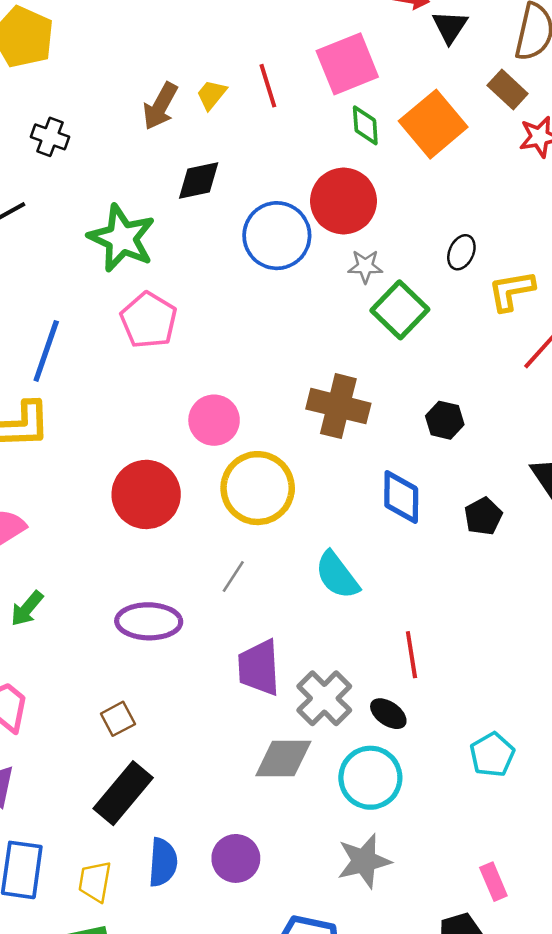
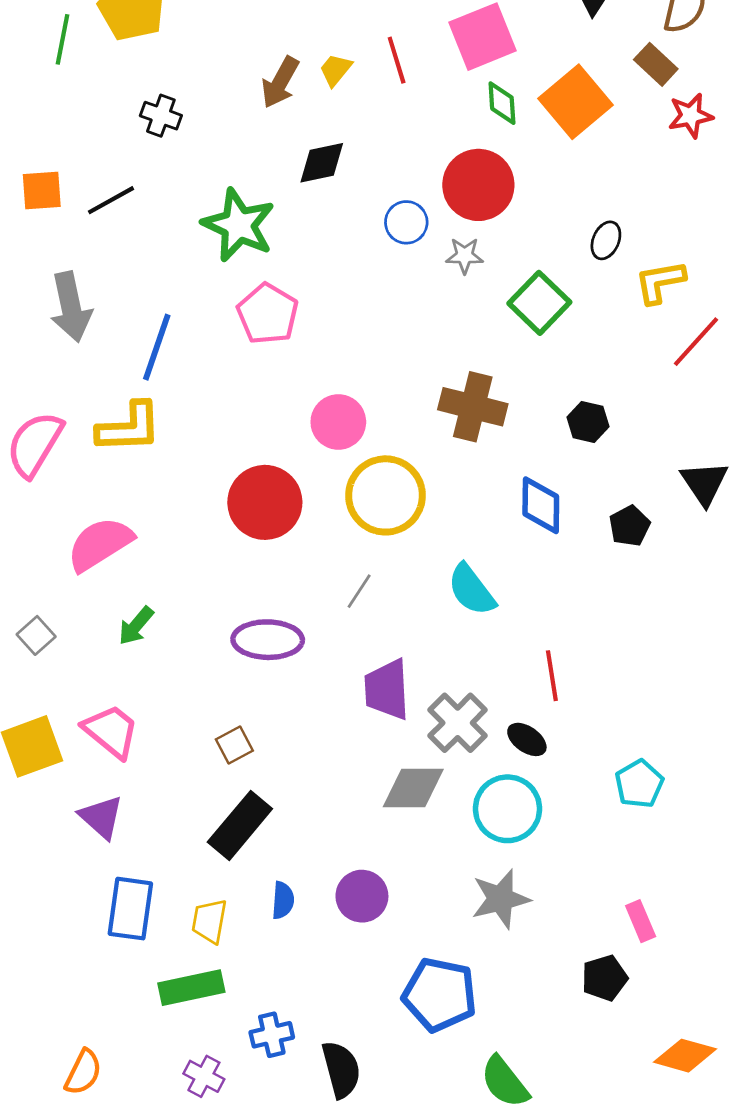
blue circle: (277, 236) -> (406, 222), size x0.6
gray star: (365, 266) -> (465, 256), moved
blue semicircle: (163, 862) -> (283, 900), size x0.7

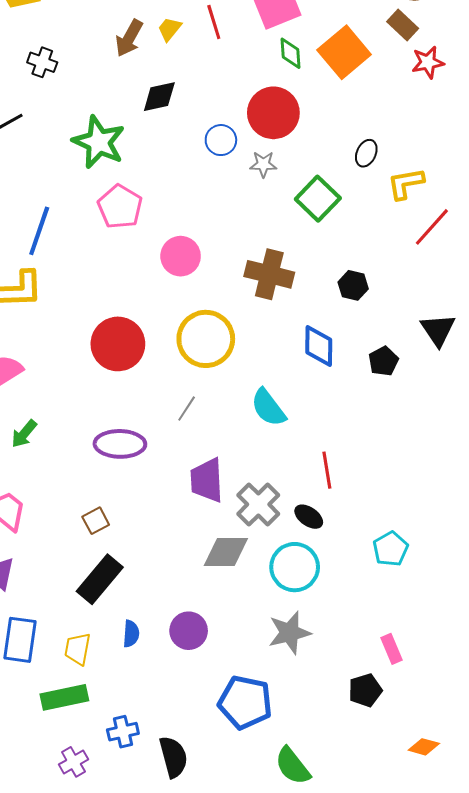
pink circle: (338, 422) -> (181, 256), moved
orange diamond: (685, 1056) -> (424, 747), size x0.7
purple cross: (204, 1076) -> (74, 762), turned 32

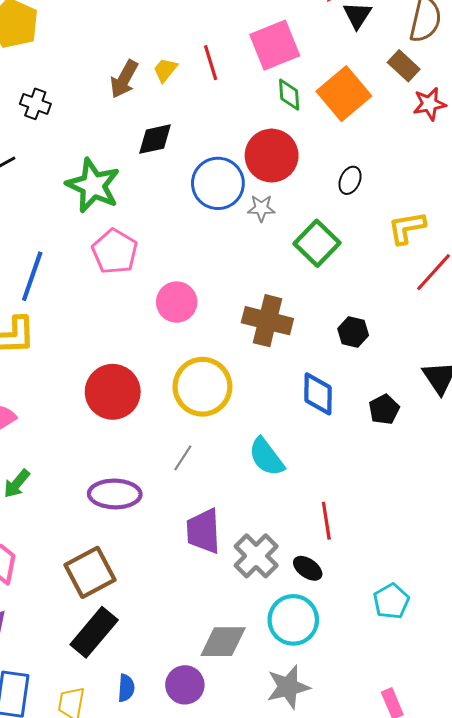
blue circle: (221, 140) -> (218, 183), size x1.6
black ellipse: (366, 153) -> (350, 180), moved
brown square: (96, 521) -> (90, 572), size x1.8
gray diamond: (226, 552) -> (223, 642), moved

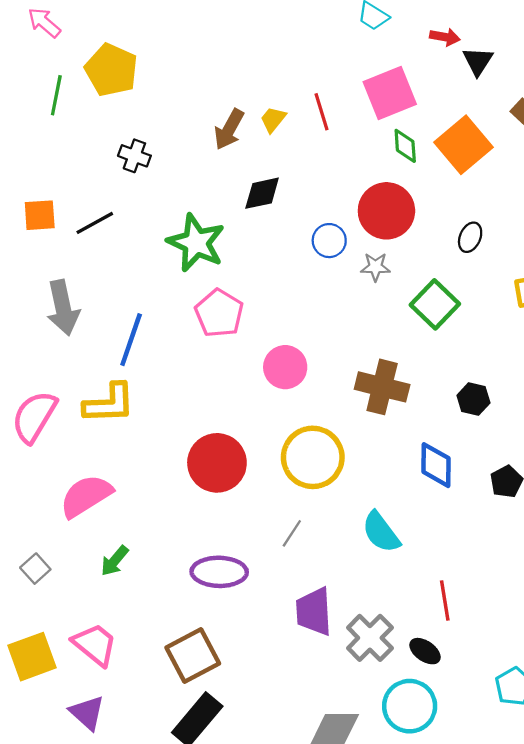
blue circle: (218, 183) -> (329, 241), size x0.6

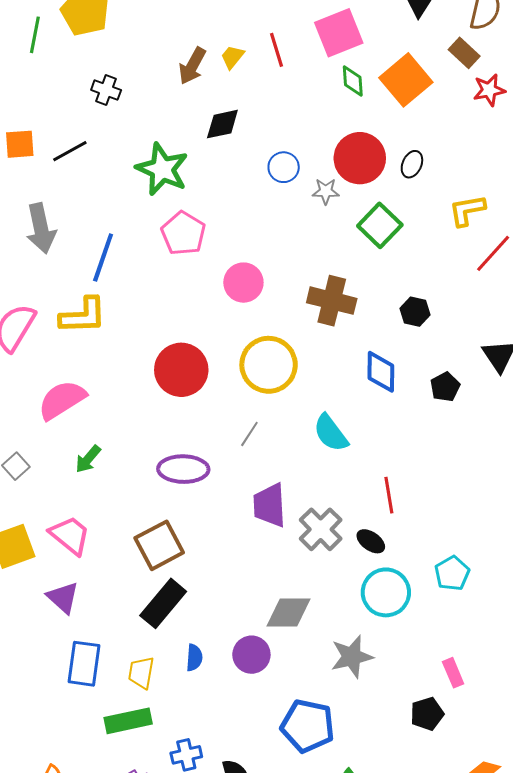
red circle: (386, 211) -> (360, 158), moved
cyan circle: (410, 706) -> (386, 592), moved

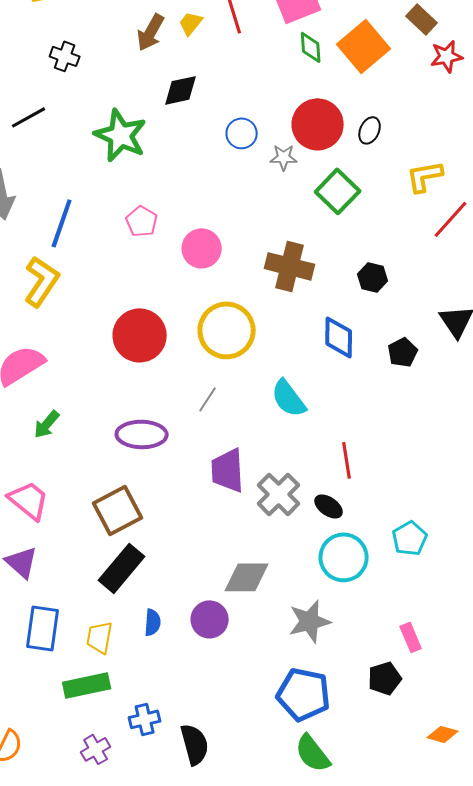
pink pentagon: (183, 233) -> (142, 221), moved, size x0.7
yellow L-shape: (83, 316) -> (42, 281), turned -54
blue pentagon: (308, 726) -> (304, 694), moved

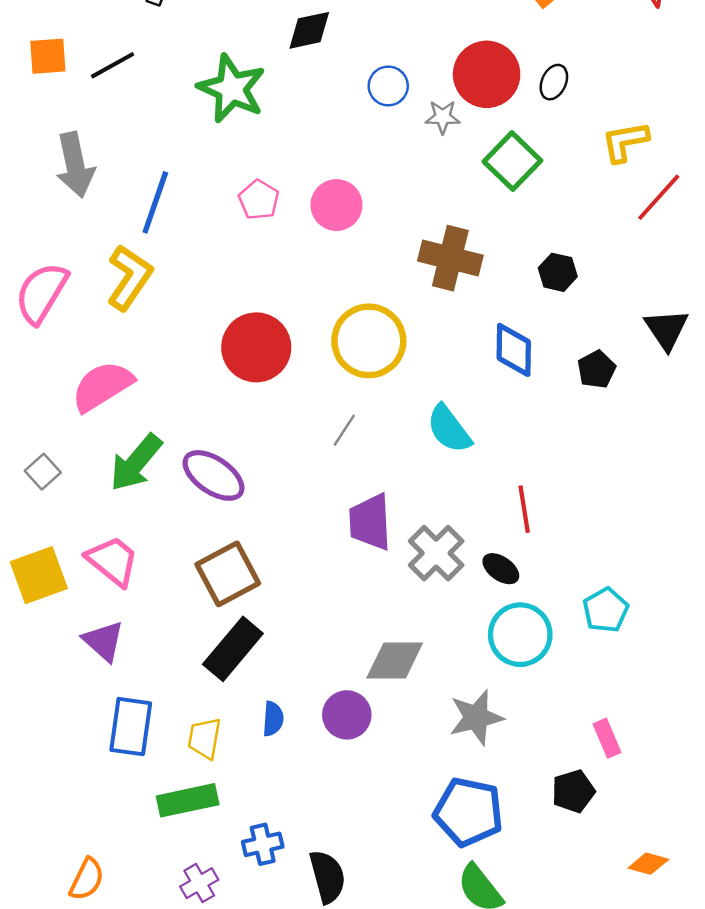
pink circle: (202, 248) -> (336, 205), moved
green arrow: (47, 424) -> (136, 463), size x1.6
purple ellipse: (142, 434) -> (214, 475), moved, turned 33

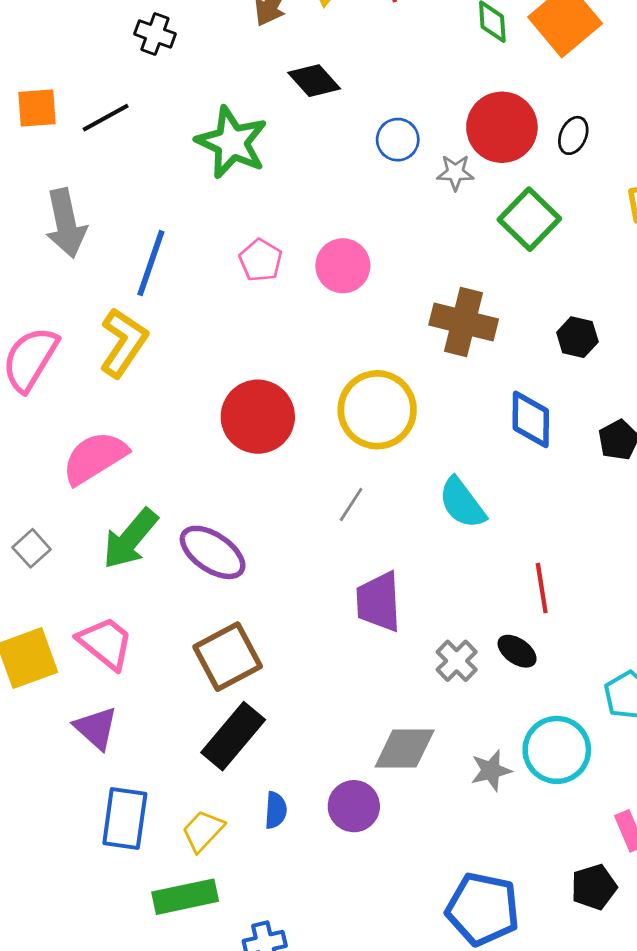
black diamond: (309, 30) -> (314, 81), turned 60
gray cross: (436, 553) -> (457, 661), moved, size x0.7
cyan circle: (520, 635) -> (557, 750), moved
gray star: (476, 717) -> (491, 770), moved, size x0.7
yellow trapezoid: (204, 738) -> (203, 831), turned 33

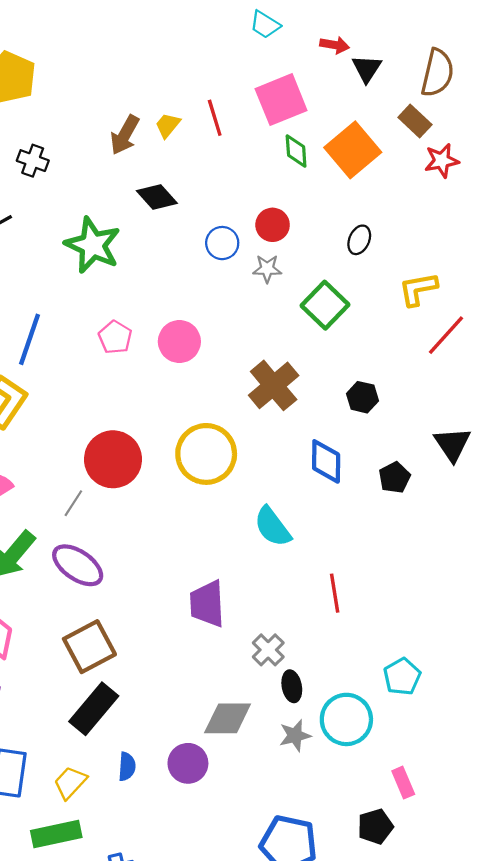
red circle: (502, 127) -> (273, 225), moved, size x0.6
brown cross: (464, 322) -> (274, 385), turned 36
gray line: (351, 504) -> (73, 503), moved
black ellipse: (517, 651) -> (292, 686), moved, turned 44

